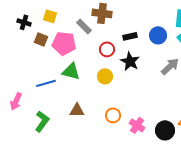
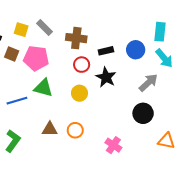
brown cross: (102, 13) -> (76, 38), moved
gray rectangle: (84, 26) -> (45, 27), moved
orange circle: (113, 115) -> (75, 130), moved
black circle: (165, 130) -> (143, 113), moved

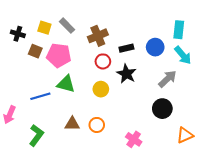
brown cross: (76, 38) -> (98, 36), turned -30
orange triangle: (166, 141) -> (185, 135), turned -36

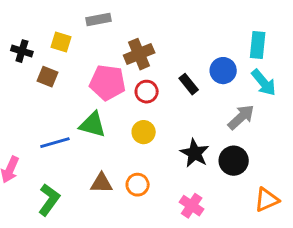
gray rectangle: (67, 26) -> (99, 20), moved, turned -56
black rectangle: (126, 48) -> (189, 84), moved, turned 64
pink pentagon: (59, 55) -> (108, 83), moved
black star: (126, 74) -> (195, 153), moved

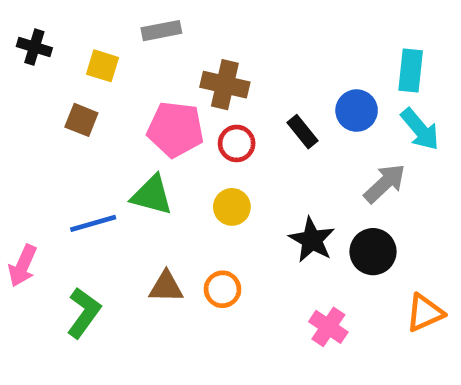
black cross: (22, 51) -> (34, 47), moved
brown cross: (139, 54) -> (225, 85), turned 36
pink cross: (192, 206) -> (328, 327), moved

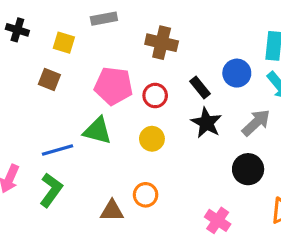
brown cross: (225, 85) -> (162, 43), moved
black star: (312, 240) -> (206, 123), moved
brown triangle: (166, 287) -> (112, 211), moved
green L-shape: (84, 313) -> (51, 190), moved

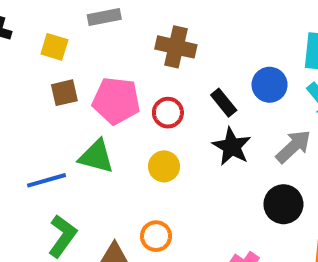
brown square: (49, 79) -> (64, 93), moved, turned -35
green L-shape: (51, 190) -> (62, 236), moved

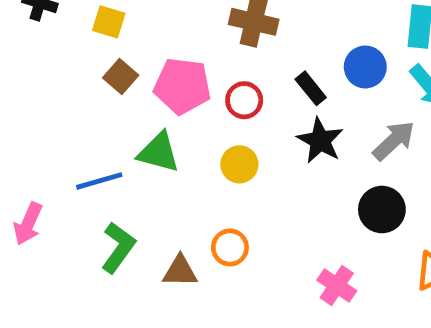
brown square: (64, 93) -> (121, 76), turned -36

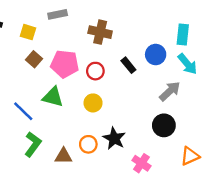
black star: (320, 141) -> (114, 138), moved
blue line: (99, 181) -> (23, 111), turned 60

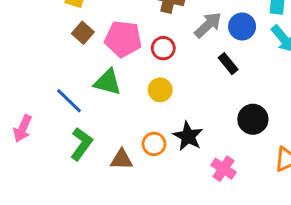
black rectangle: (128, 65) -> (228, 64), moved
gray arrow: (170, 91) -> (208, 25), moved

